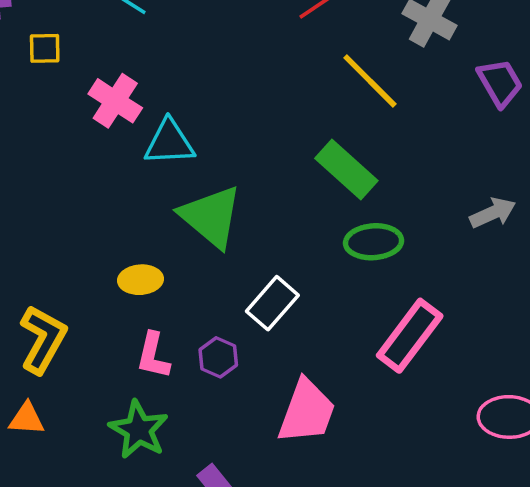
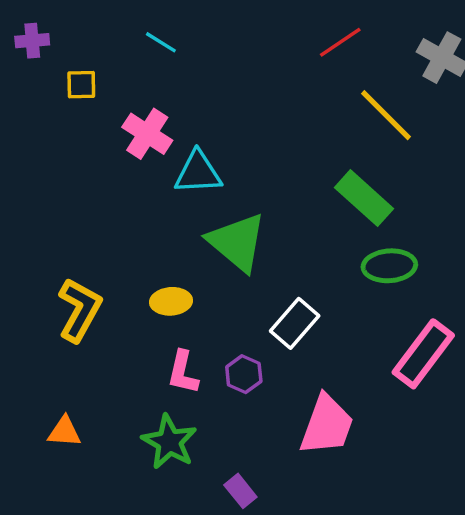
yellow L-shape: (43, 339) -> (80, 310), moved

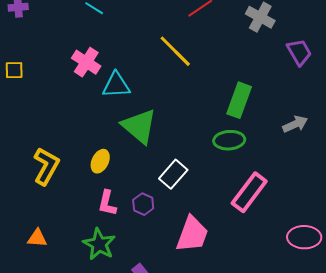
yellow square: (81, 85) -> (14, 70), moved
yellow line: (386, 115) -> (175, 51), moved
green rectangle: (364, 198) -> (239, 100), moved, turned 68
yellow ellipse: (171, 301) -> (100, 161), turned -60

